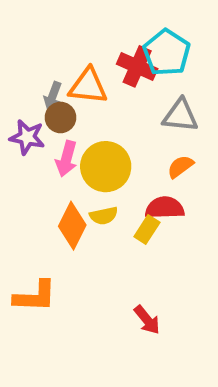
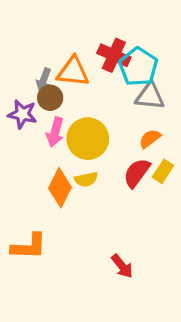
cyan pentagon: (167, 53) -> (138, 67), moved
red semicircle: (165, 208) -> (137, 173), turned -52
yellow rectangle: (147, 229) -> (163, 171), moved

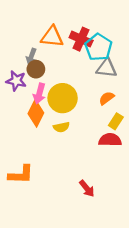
orange triangle: (73, 72) -> (52, 37), moved
red semicircle: (137, 173) -> (110, 140), moved, turned 55
orange diamond: (60, 188) -> (36, 113), moved

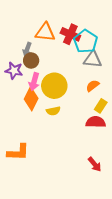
red arrow: (87, 188) -> (95, 164), moved

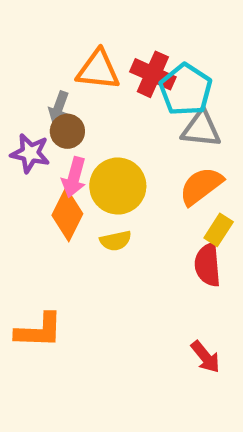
orange semicircle: (93, 86) -> (201, 186), size x1.5
red semicircle: (96, 122) -> (208, 265), turned -96

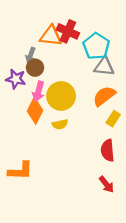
red cross: (153, 74) -> (68, 31), moved
red semicircle: (208, 265) -> (108, 150), moved

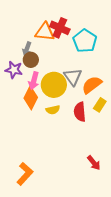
gray triangle: (104, 67) -> (73, 77), moved, turned 48
red semicircle: (108, 150) -> (80, 112), moved
orange L-shape: (20, 171) -> (25, 174), moved, turned -50

